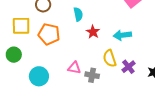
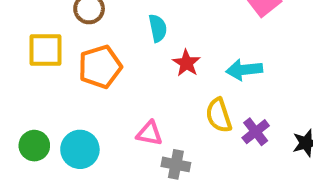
orange pentagon: (49, 34) -> (100, 67), turned -30
green circle: (14, 55) -> (34, 146), moved
gray cross: (92, 75) -> (176, 164), moved

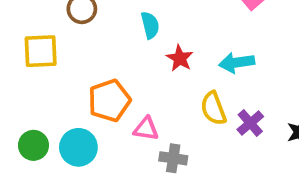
orange pentagon: (100, 67) -> (109, 101), moved

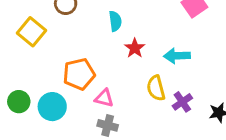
yellow square: (41, 51) -> (32, 32), turned 36
gray cross: (173, 158) -> (108, 125), moved

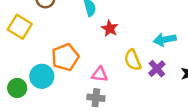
cyan arrow: (177, 56) -> (165, 40), moved
pink triangle: (104, 98) -> (100, 74), moved
cyan circle: (52, 107) -> (42, 76), moved

